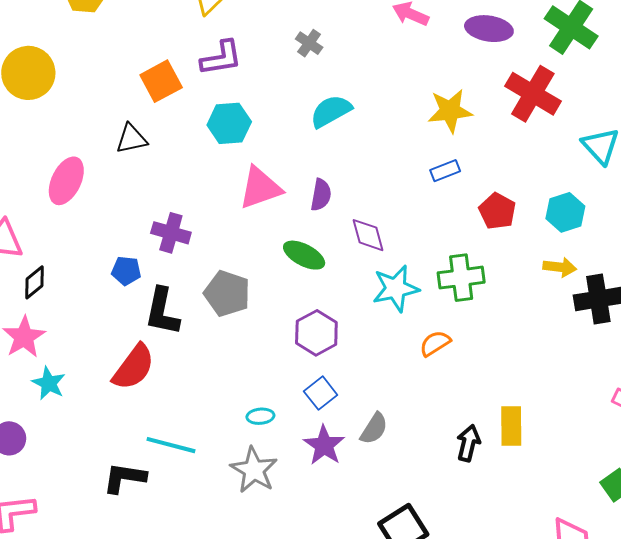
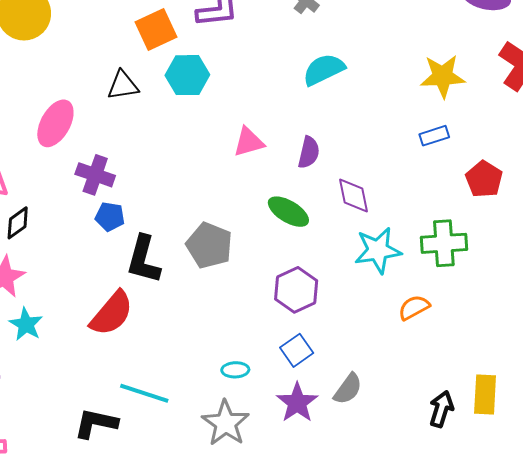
cyan hexagon: (229, 123) -> (187, 75), moved
pink triangle: (260, 188) -> (249, 142), size x0.7
purple cross: (171, 233) -> (95, 175), moved

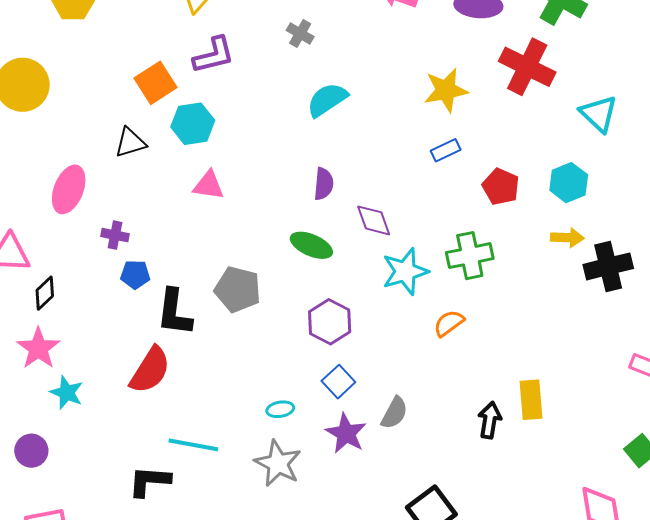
pink triangle: (249, 142) -> (209, 185), moved, turned 32
purple cross: (95, 175) -> (115, 235), size x0.7

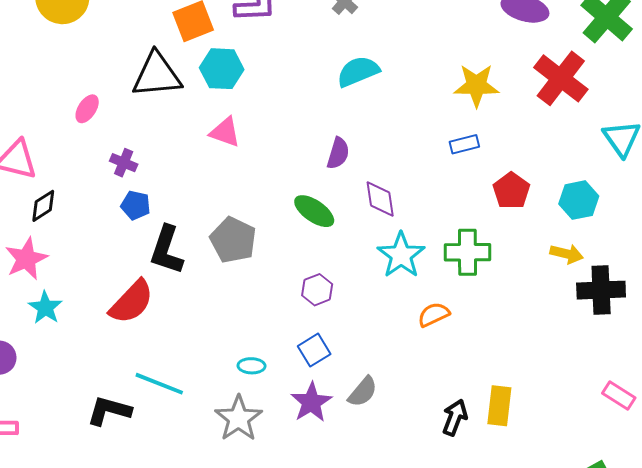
black triangle: (130, 143) -> (157, 75), size x1.6
pink ellipse: (69, 189) -> (87, 109), size x0.6
cyan star: (405, 271) -> (401, 255), turned -30
purple hexagon: (330, 322) -> (317, 290), size x0.7

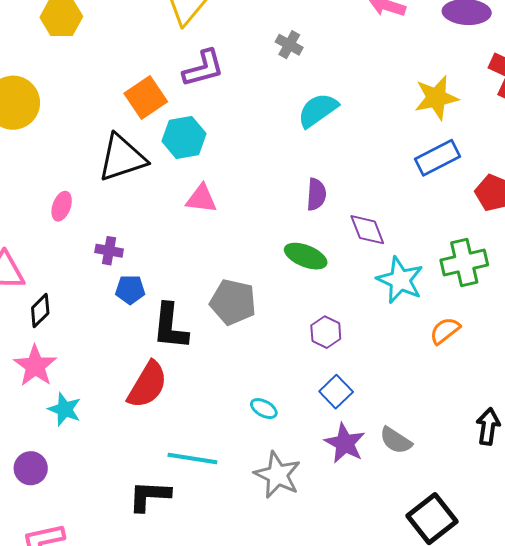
blue rectangle: (464, 144) -> (438, 158), size x1.5
cyan ellipse: (252, 366) -> (264, 409), moved, turned 40
gray semicircle: (363, 392) -> (396, 440), moved, turned 96

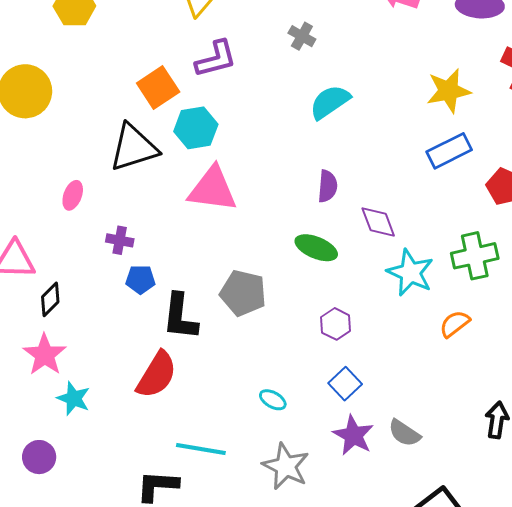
pink triangle: (201, 199) -> (213, 189), size x1.6

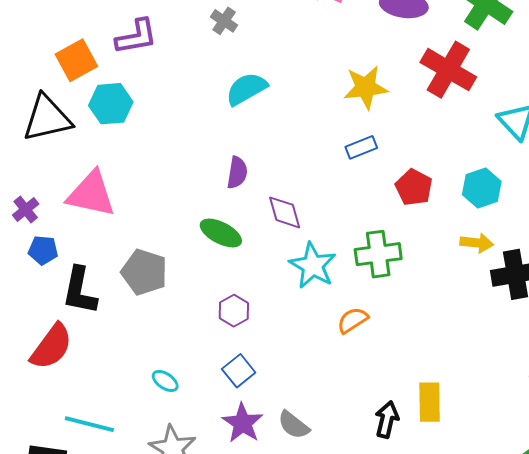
blue rectangle: (449, 151) -> (361, 147), size x0.7
pink triangle: (213, 189) -> (91, 194), moved
purple cross: (120, 240) -> (26, 209), turned 36

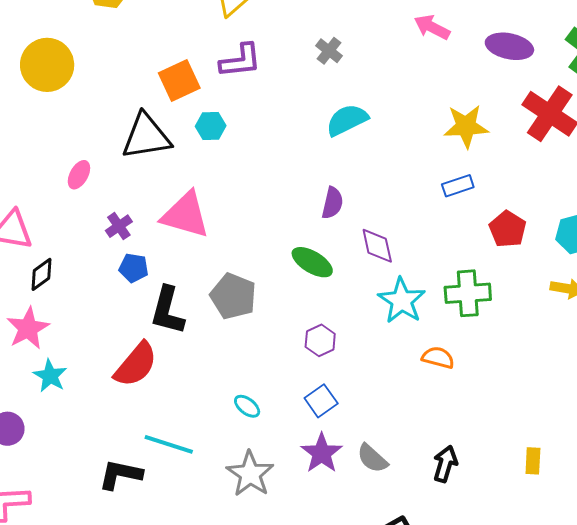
cyan hexagon: (111, 104) -> (211, 126), size x0.7
orange semicircle: (353, 320) -> (438, 358), turned 44
yellow rectangle: (430, 402) -> (533, 461), moved, size x0.7
black arrow: (387, 420) -> (445, 464), moved

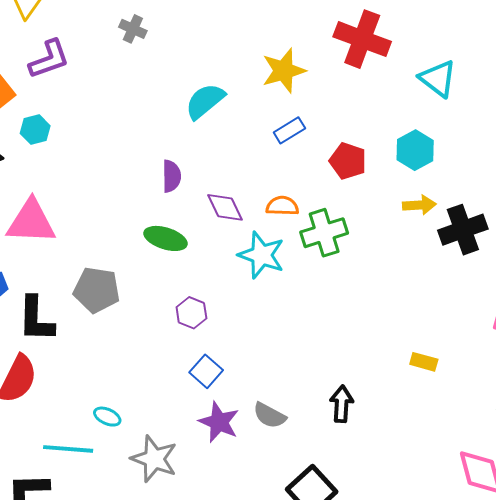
cyan semicircle: (347, 120) -> (205, 101), moved
orange semicircle: (438, 358) -> (282, 206), moved
cyan ellipse: (247, 406) -> (107, 417), moved
yellow rectangle: (533, 461) -> (424, 362), moved, turned -64

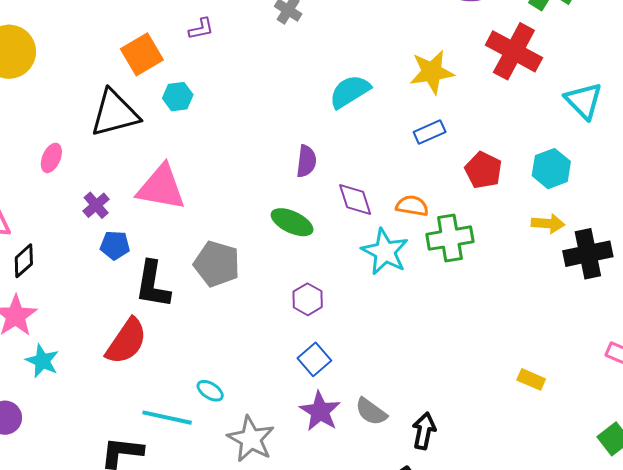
purple L-shape: (49, 59) -> (201, 29), size x0.6
black arrow: (342, 404) -> (424, 431), moved

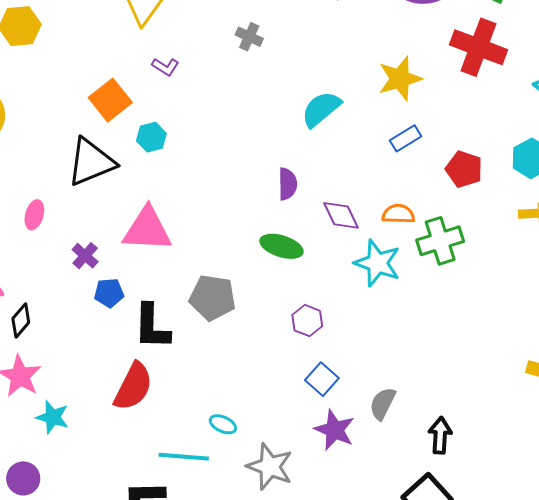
purple L-shape: (201, 29) -> (165, 67), turned 52
gray semicircle: (371, 412) -> (383, 404), moved, turned 88

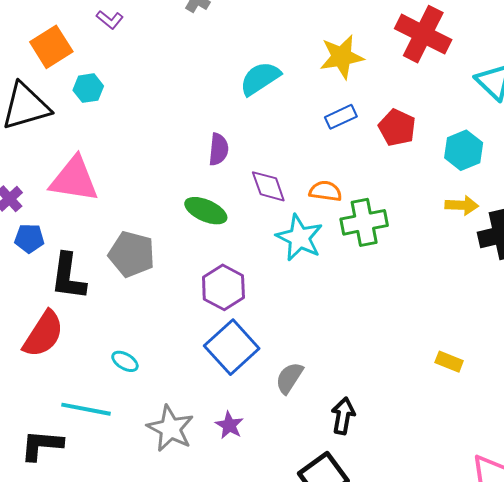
red pentagon: (464, 169) -> (397, 128), moved
purple hexagon: (307, 321) -> (223, 287), size x1.4
blue square: (322, 379) -> (232, 347), size x1.6
cyan ellipse: (223, 424) -> (125, 361), moved
purple star: (335, 430) -> (229, 425), moved, size x0.7

